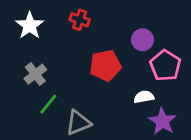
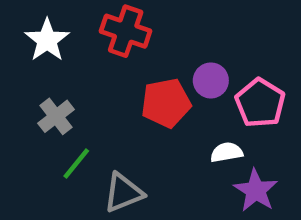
red cross: (80, 20) -> (126, 31), size x1.5
purple circle: (142, 40) -> (211, 80), moved

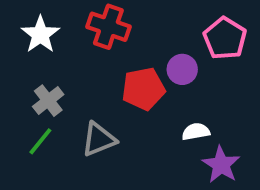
pink pentagon: (260, 103) -> (225, 38), moved
green line: (76, 163) -> (40, 141), moved
gray triangle: (123, 193) -> (99, 139), moved

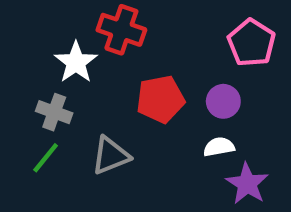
white star: (40, 34) -> (76, 62), moved
purple circle: (182, 69) -> (223, 101), moved
gray cross: (48, 101) -> (54, 112), turned -32

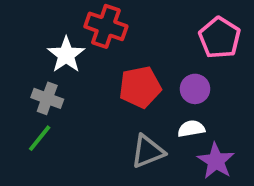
gray triangle: (111, 156) -> (148, 151), moved

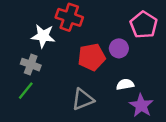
white star: (66, 55) -> (43, 36), turned -30
purple circle: (195, 89) -> (119, 48), moved
gray triangle: (148, 151) -> (83, 99), moved

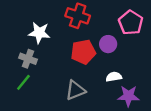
red cross: (69, 17) -> (78, 16), moved
purple star: (141, 106) -> (128, 96), turned -30

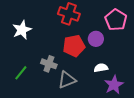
white star: (39, 33) -> (22, 30), moved, turned -30
gray cross: (28, 59) -> (49, 64), moved
purple star: (128, 96) -> (114, 85), turned -30

